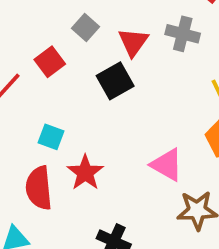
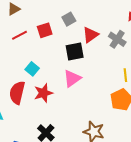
pink triangle: (167, 165) -> (72, 78), moved, turned 36

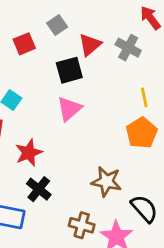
red star: (43, 93) -> (29, 153), moved

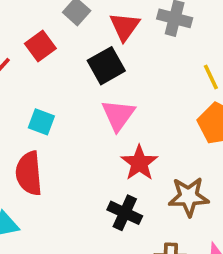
red star: (29, 153) -> (139, 163), moved
black cross: (39, 189) -> (125, 213), moved

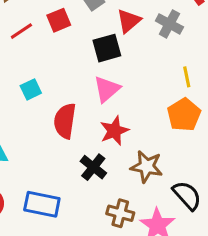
cyan square: (41, 122) -> (31, 89), moved, turned 30
red semicircle: (29, 173) -> (65, 121), moved

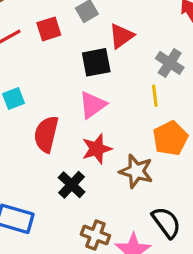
gray cross: (169, 24) -> (170, 63), moved
yellow line: (187, 77) -> (155, 96), moved
brown star: (147, 167) -> (136, 171), moved

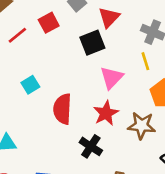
pink triangle: (93, 105) -> (112, 78), moved

